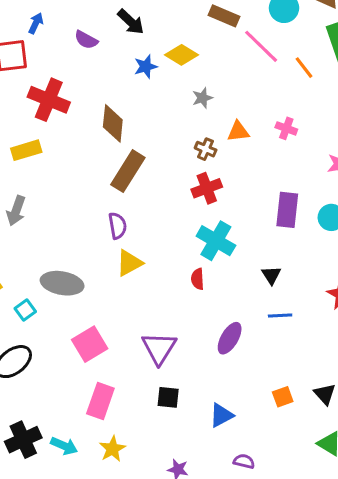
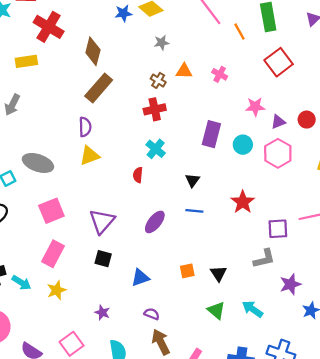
cyan cross: (216, 241) -> (156, 149), size x0.7

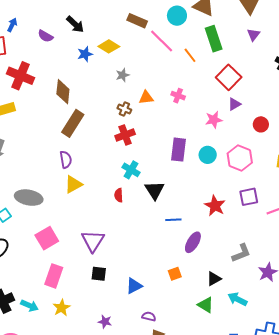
purple triangle: (278, 122) -> (234, 104), moved
black triangle: (192, 180) -> (155, 190), moved, size x1.5
purple ellipse: (155, 222) -> (193, 242), moved
purple square: (278, 229) -> (249, 197), moved
black triangle: (218, 273) -> (214, 279), moved, turned 42

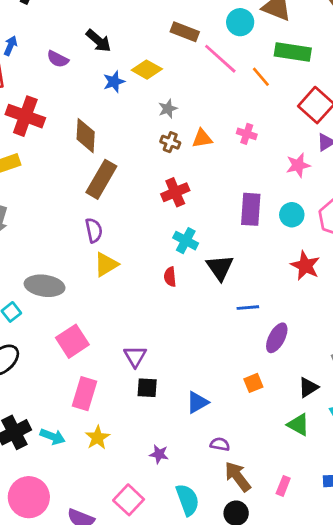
green rectangle: (214, 39) -> (293, 52), turned -60
brown cross: (124, 109) -> (170, 142), moved
red star: (215, 206) -> (305, 266), moved
purple triangle: (93, 241) -> (135, 356), moved, size x0.7

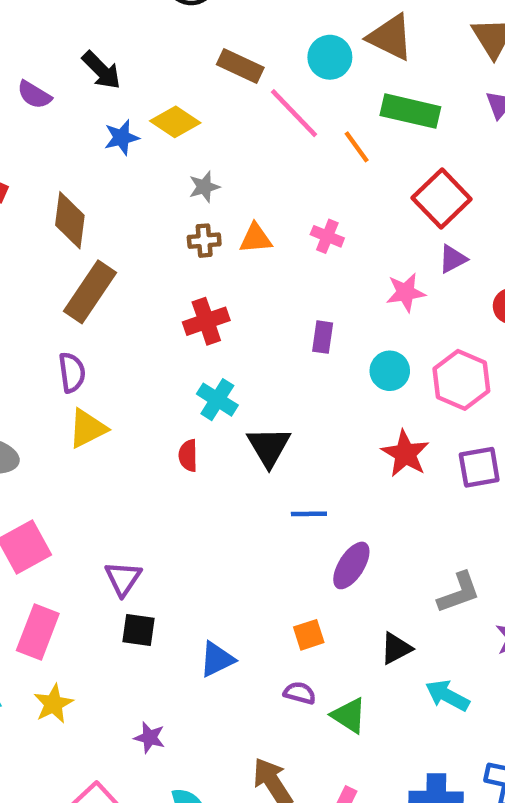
brown cross: (170, 142) -> (204, 241), turned -30
purple rectangle: (251, 209) -> (323, 337), moved, size x0.6
green triangle: (298, 425) -> (349, 715), moved
purple semicircle: (220, 444) -> (300, 693), moved

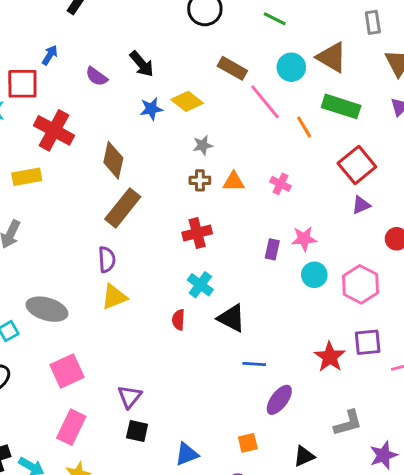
pink star: (406, 292) -> (304, 239), moved
black triangle: (269, 447) -> (231, 318), turned -36
red star: (405, 454) -> (330, 357), moved

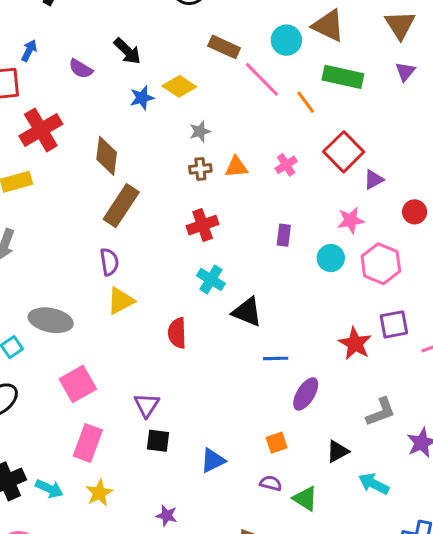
red cross: (54, 130) -> (41, 130), turned 36
red square: (357, 165) -> (344, 152), moved
pink cross: (280, 184) -> (286, 165), turned 36
pink star: (304, 239) -> (351, 220), moved
red semicircle: (178, 320) -> (177, 333), moved, size x1.4

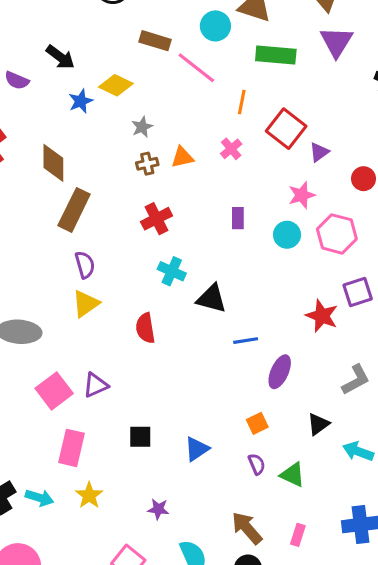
purple triangle: (405, 72) -> (336, 42), size x1.6
orange line: (306, 102) -> (242, 102), moved, turned 55
purple semicircle: (109, 262) -> (85, 265), moved
purple triangle: (147, 405) -> (96, 385), moved, turned 40
purple semicircle: (271, 483) -> (257, 464), turned 60

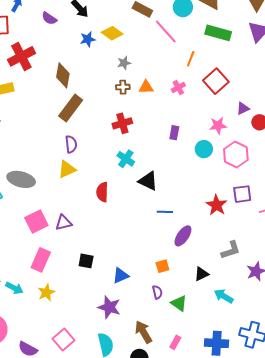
purple triangle: (319, 152) -> (243, 108), moved
purple star: (158, 509) -> (109, 307), moved, size x1.6

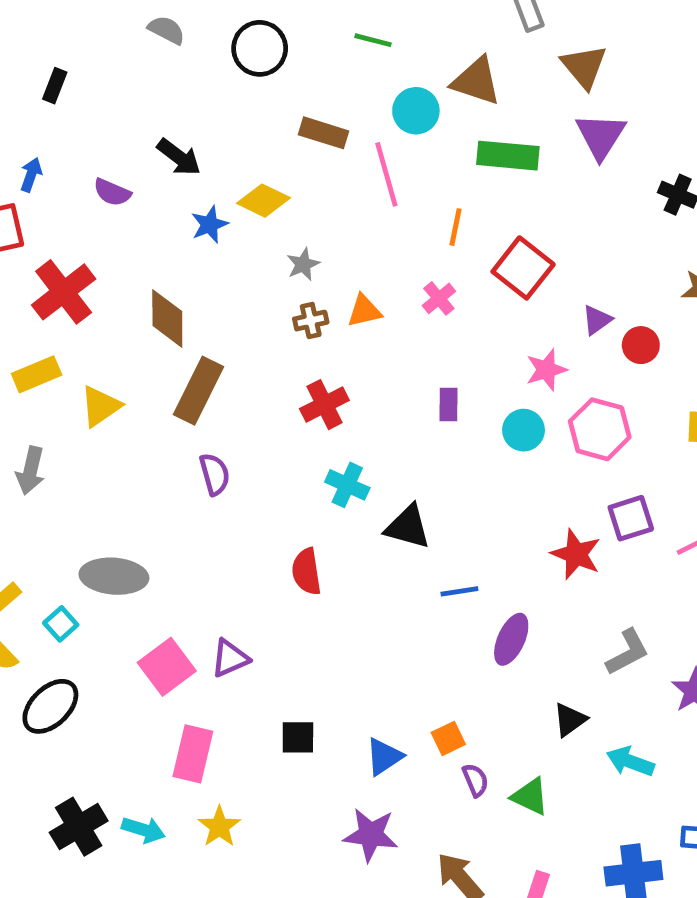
pink line: (166, 31) -> (386, 174), turned 36
yellow triangle: (67, 169) -> (100, 406), moved
orange square: (162, 266) -> (448, 738), moved

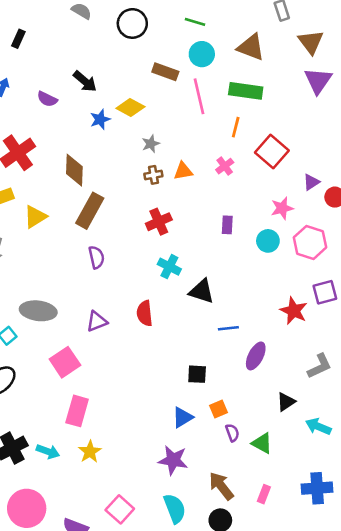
cyan circle: (416, 111) -> (202, 54), moved
green rectangle: (508, 156) -> (246, 91), moved
purple triangle: (230, 658) -> (97, 321), moved
black square: (298, 737) -> (197, 374), moved

